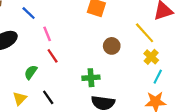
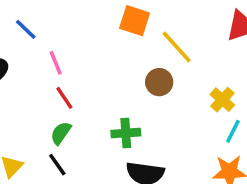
yellow line: (145, 33) -> (177, 47), moved
green semicircle: (31, 72) -> (61, 133), moved

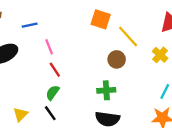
blue line: (26, 29) -> (30, 25), turned -56
yellow cross: (222, 100) -> (160, 55), moved
green cross: (126, 133) -> (106, 90), moved

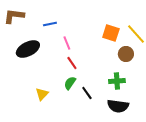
orange square: (101, 19) -> (111, 33), moved
black line: (50, 113) -> (87, 93), moved
yellow triangle: (20, 114) -> (42, 94), moved

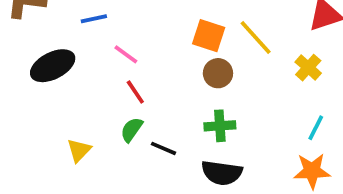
pink line: (67, 43) -> (126, 54), turned -32
brown circle: (126, 54) -> (218, 73), moved
black line: (87, 93) -> (163, 148), turned -32

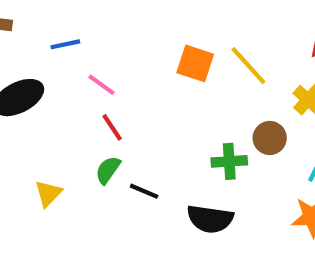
brown circle: (218, 73) -> (270, 138), moved
green cross: (220, 126) -> (229, 161), moved

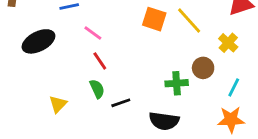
green semicircle: (108, 170) -> (97, 89), turned 120
black line: (144, 191) -> (121, 103), turned -42

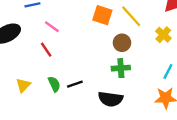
red line: (100, 61) -> (46, 50), moved
brown circle: (203, 68) -> (122, 43), moved
green semicircle: (97, 89) -> (54, 84), moved

